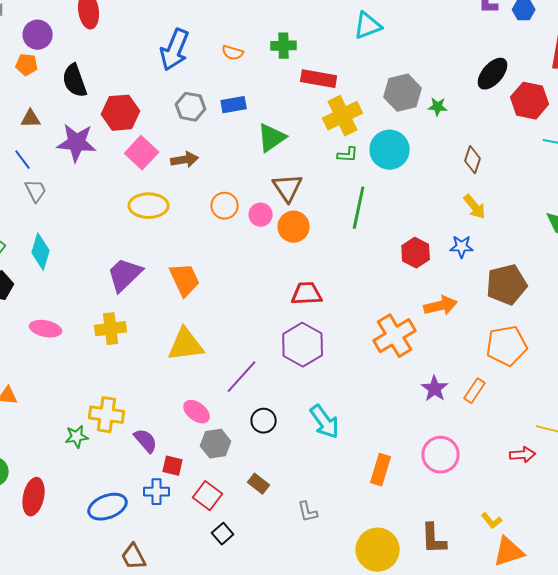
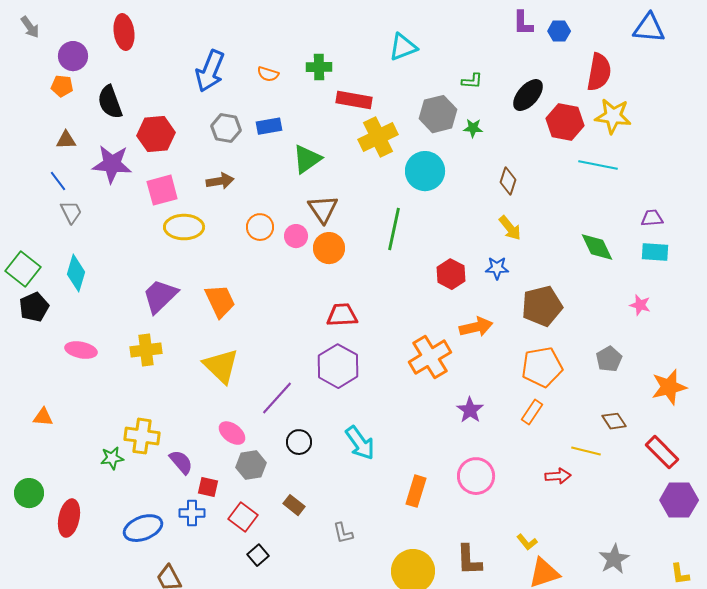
pink square: (142, 153) -> (162, 190), moved, turned 32
green L-shape: (348, 155) -> (472, 81), moved
yellow triangle: (186, 345) -> (221, 366), turned 51
orange rectangle: (475, 391) -> (532, 412), moved

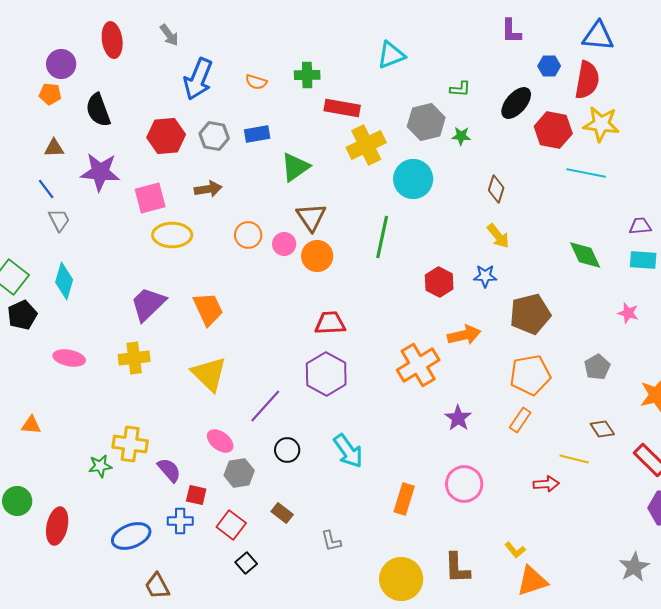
gray arrow: (30, 27) -> (169, 35), moved
blue triangle: (649, 28) -> (598, 36), moved
blue hexagon: (559, 31) -> (549, 66), moved
red hexagon: (156, 134) -> (166, 136), moved
gray star: (614, 559) -> (634, 567), moved

